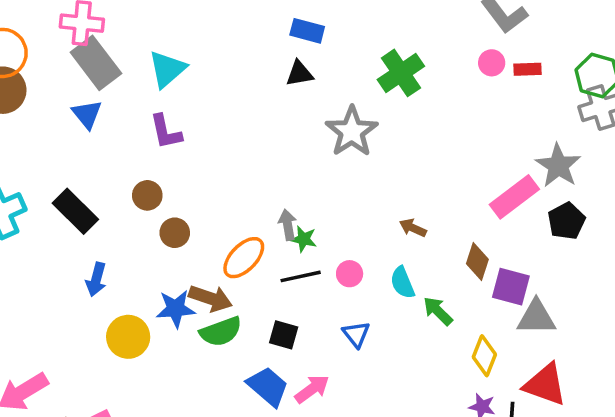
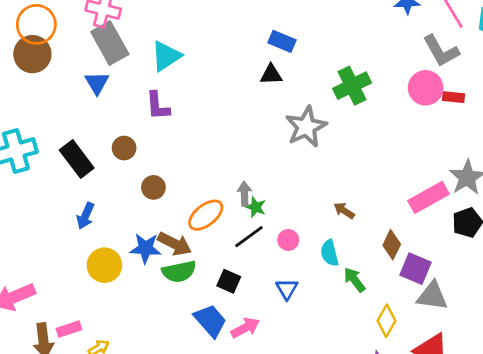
pink circle: (492, 63) -> (426, 88), size x1.6
brown circle: (147, 195) -> (124, 148), moved
black line: (301, 276) -> (249, 237), turned -32

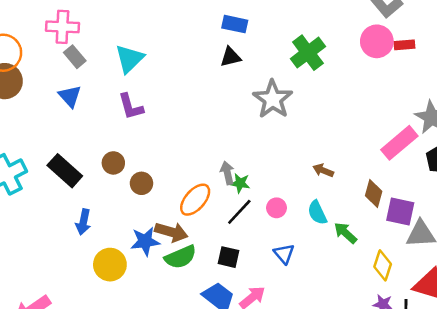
gray rectangle: (110, 43) -> (75, 57), size x0.6
brown circle: (124, 148) -> (113, 163), moved

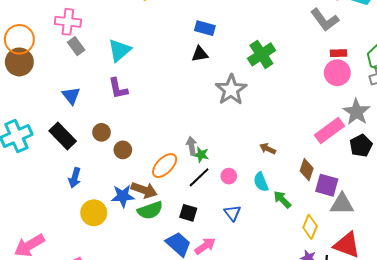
pink circle: (377, 41) -> (337, 73), moved
blue triangle: (70, 96) -> (71, 96), moved

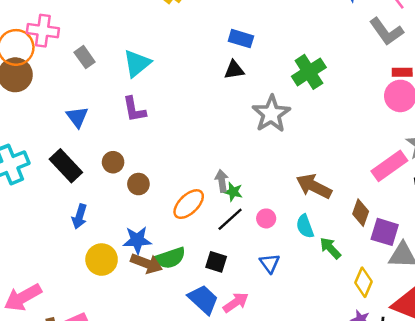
pink cross: (68, 22) -> (43, 31), moved
brown arrow: (268, 149) -> (314, 186), size x1.8
brown arrow: (144, 190) -> (146, 263), moved

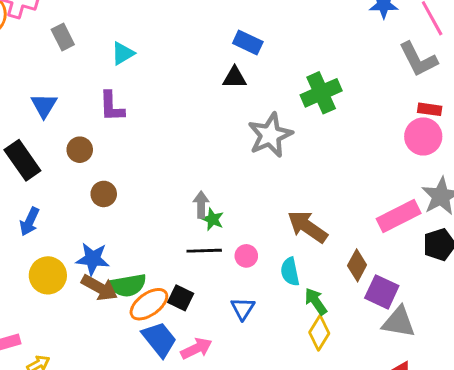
cyan triangle: (137, 63) -> (123, 53), size x0.7
brown circle: (113, 162) -> (80, 150), moved
orange ellipse: (189, 204) -> (149, 304), moved
black line: (230, 219) -> (204, 251), turned 32
yellow diamond: (363, 282) -> (319, 333), moved

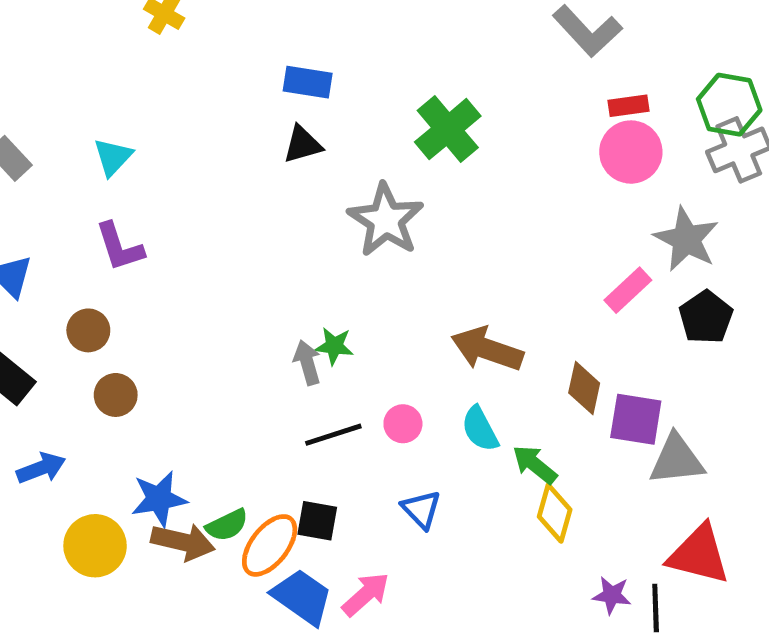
brown circle: (104, 194) -> (116, 395), moved
pink rectangle: (399, 216) -> (628, 290), size x0.7
green star: (213, 219) -> (334, 346), moved
blue arrow: (30, 222) -> (41, 468), turned -120
green semicircle: (128, 285) -> (227, 525), size x0.7

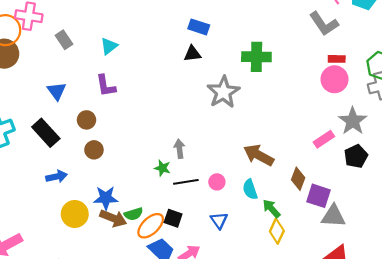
green cross: (448, 129) -> (256, 57), turned 32
green star: (334, 346) -> (162, 168), moved

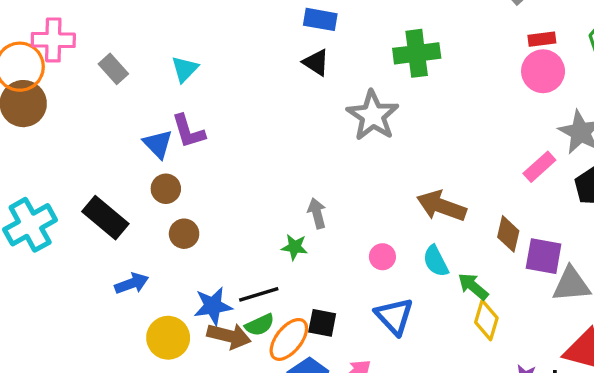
black triangle: (192, 54) -> (316, 62), turned 48
blue triangle: (57, 91) -> (158, 144), moved
black line: (186, 182) -> (259, 294), moved
blue triangle: (219, 220) -> (394, 316), size x1.4

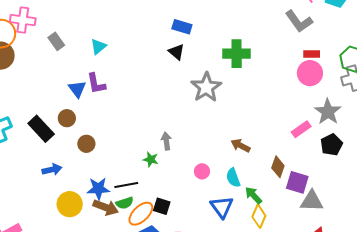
brown circle: (166, 189) -> (67, 118), moved
brown arrow: (441, 206) -> (240, 146), size x0.7
blue triangle: (394, 316) -> (222, 207), moved

